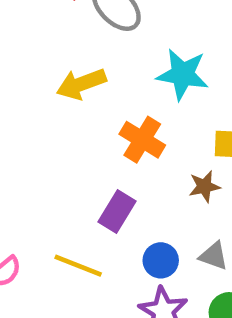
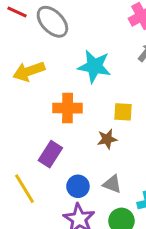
orange cross: (142, 140) -> (68, 108), turned -32
yellow line: (78, 266) -> (25, 189), turned 36

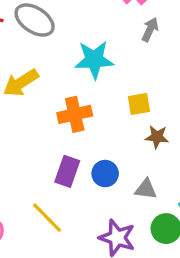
brown star: (107, 139) -> (157, 137), moved, turned 30
blue circle: (78, 186) -> (105, 174), moved

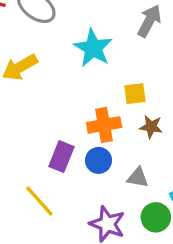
gray arrow: (150, 30) -> (149, 21), size x1.4
cyan star: (94, 60) -> (93, 48), turned 30
orange cross: (75, 114) -> (104, 125), moved

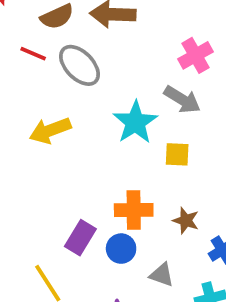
gray arrow: (149, 21) -> (182, 100), moved, turned 84
yellow square: (135, 94) -> (177, 154), moved

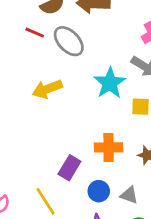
blue circle: (121, 249) -> (99, 191), moved

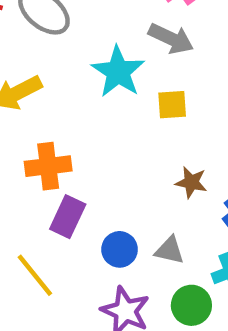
orange cross: (109, 147) -> (48, 166), moved

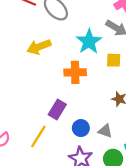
orange cross: (48, 166) -> (75, 72), moved
yellow line: (35, 275) -> (38, 136), turned 65

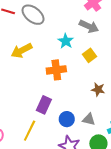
cyan star: (89, 42) -> (66, 41), size x0.7
yellow square: (114, 60) -> (90, 55), turned -32

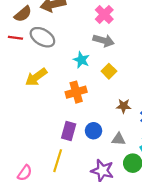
blue circle: (67, 119) -> (93, 131), moved

